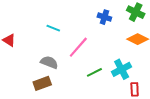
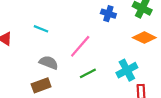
cyan line: (53, 28) -> (41, 29), moved
green line: (94, 72) -> (88, 73), moved

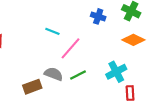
cyan line: (41, 29) -> (52, 31), moved
gray semicircle: (49, 63) -> (54, 74), moved

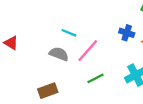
blue cross: (98, 16) -> (127, 33), moved
gray semicircle: (54, 74) -> (59, 54), moved

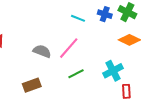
cyan line: (69, 33) -> (78, 18), moved
blue cross: (127, 33) -> (105, 14), moved

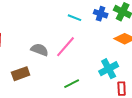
green line: (76, 74) -> (72, 84), moved
brown rectangle: (32, 85) -> (21, 74), moved

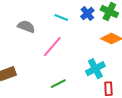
blue cross: (101, 14) -> (87, 14), turned 32
gray semicircle: (40, 50) -> (26, 27), moved

